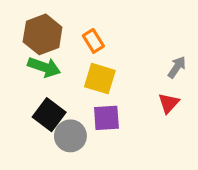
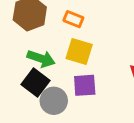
orange rectangle: (93, 41) -> (73, 19), turned -36
green arrow: (44, 67) -> (41, 59), moved

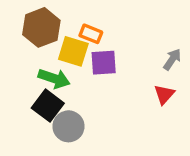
yellow square: (79, 52) -> (73, 51), moved
purple square: (85, 85) -> (104, 63), moved

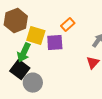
orange rectangle: (91, 34) -> (68, 25), moved, turned -64
green arrow: (54, 78) -> (24, 53), turned 96

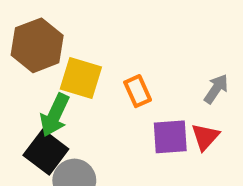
orange rectangle: (68, 25) -> (138, 91), moved, turned -72
purple square: (55, 43) -> (170, 137), moved

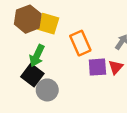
yellow square: (81, 78) -> (48, 24), moved
orange rectangle: (138, 91) -> (80, 43), size x1.5

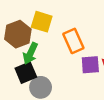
brown hexagon: (28, 19) -> (18, 34), moved
black square: (32, 75) -> (26, 73), turned 30

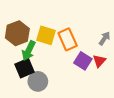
yellow square: (42, 22) -> (46, 35), moved
purple square: (90, 65) -> (83, 61), turned 36

